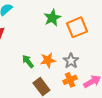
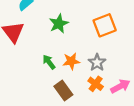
green star: (52, 18) -> (59, 24), moved
orange cross: (70, 80) -> (96, 84), turned -32

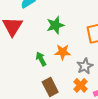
orange star: (71, 61) -> (63, 52), moved

